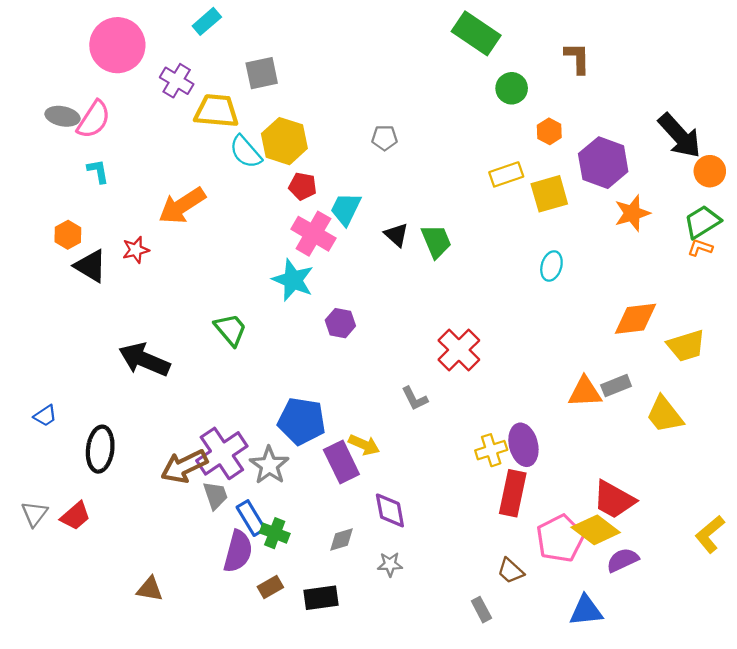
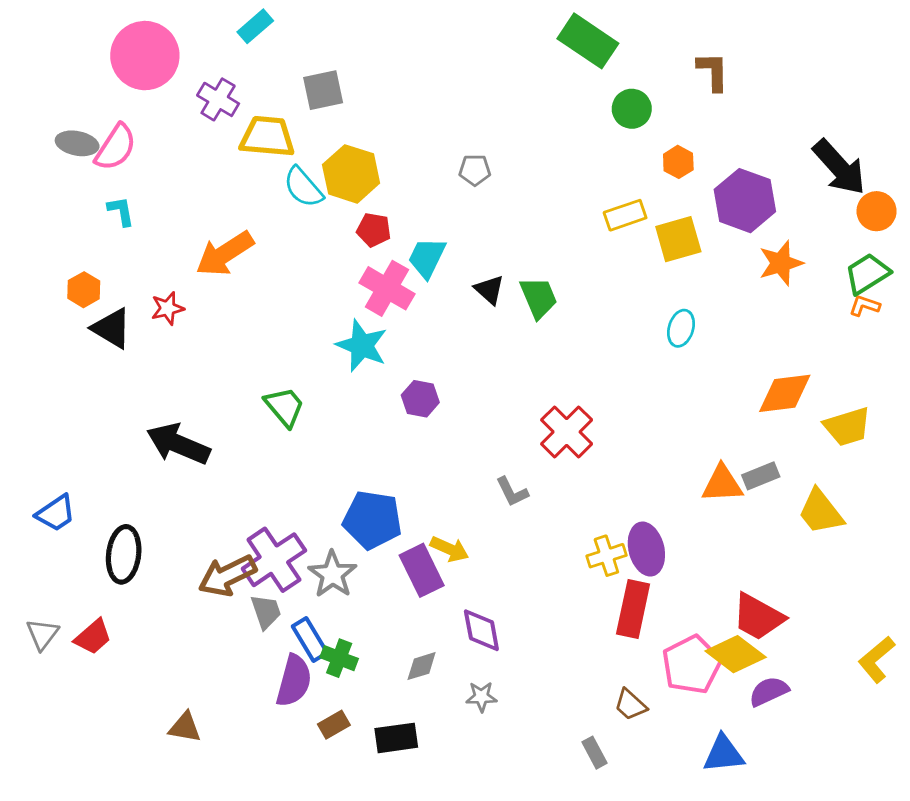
blue trapezoid: (45, 416) -> (56, 513), size x1.4

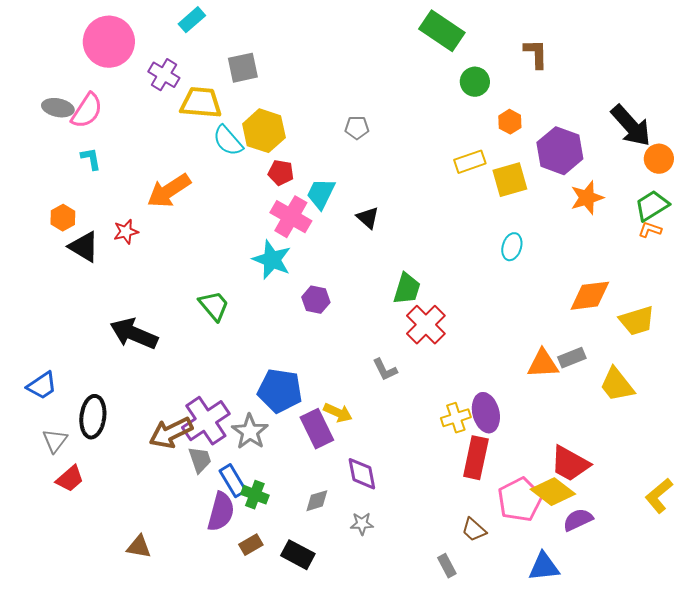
green trapezoid: (539, 298) -> (407, 289), moved, turned 40
gray triangle: (42, 634) -> (55, 441), moved
black rectangle: (396, 738) -> (298, 555), turned 36

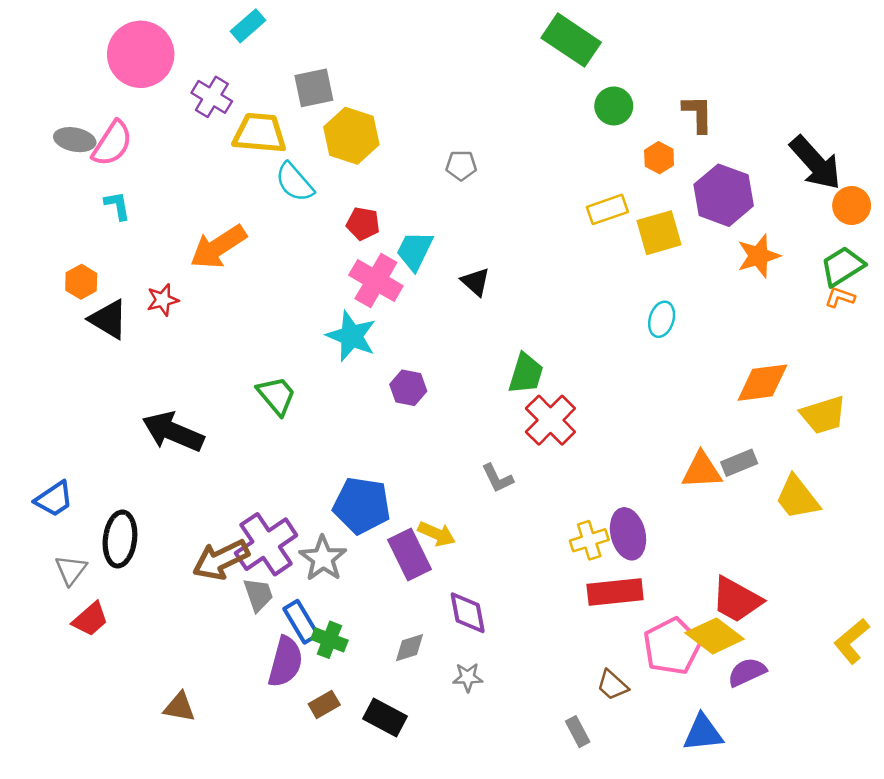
brown L-shape: (536, 54) -> (698, 114), moved
yellow hexagon: (264, 131) -> (351, 136), moved
red rectangle: (476, 458) -> (615, 592), turned 72

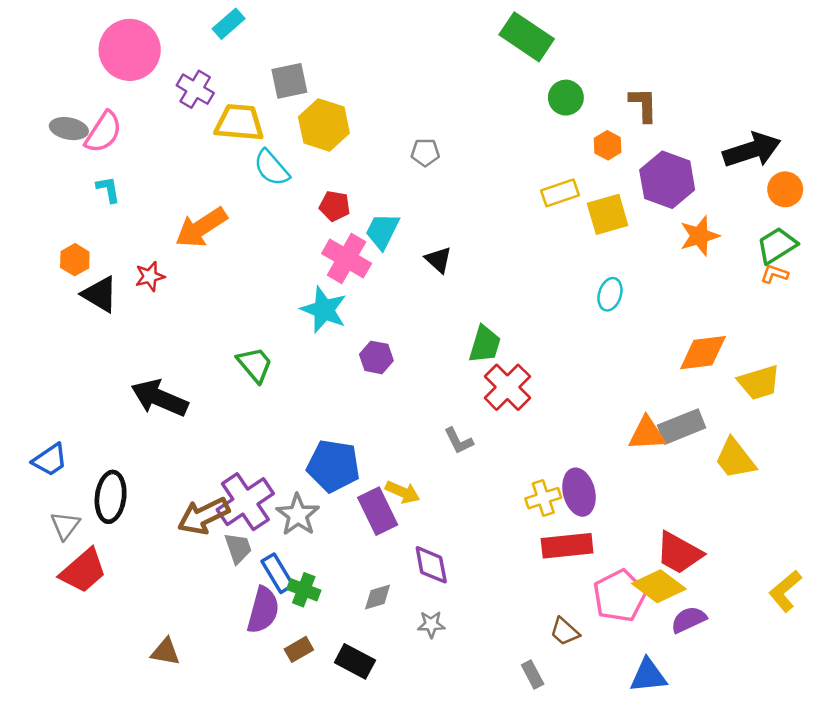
black arrow: (815, 163) -> (752, 150), turned -66
gray rectangle: (739, 463) -> (681, 427), size x1.4
red trapezoid: (90, 619) -> (83, 571), size x1.4

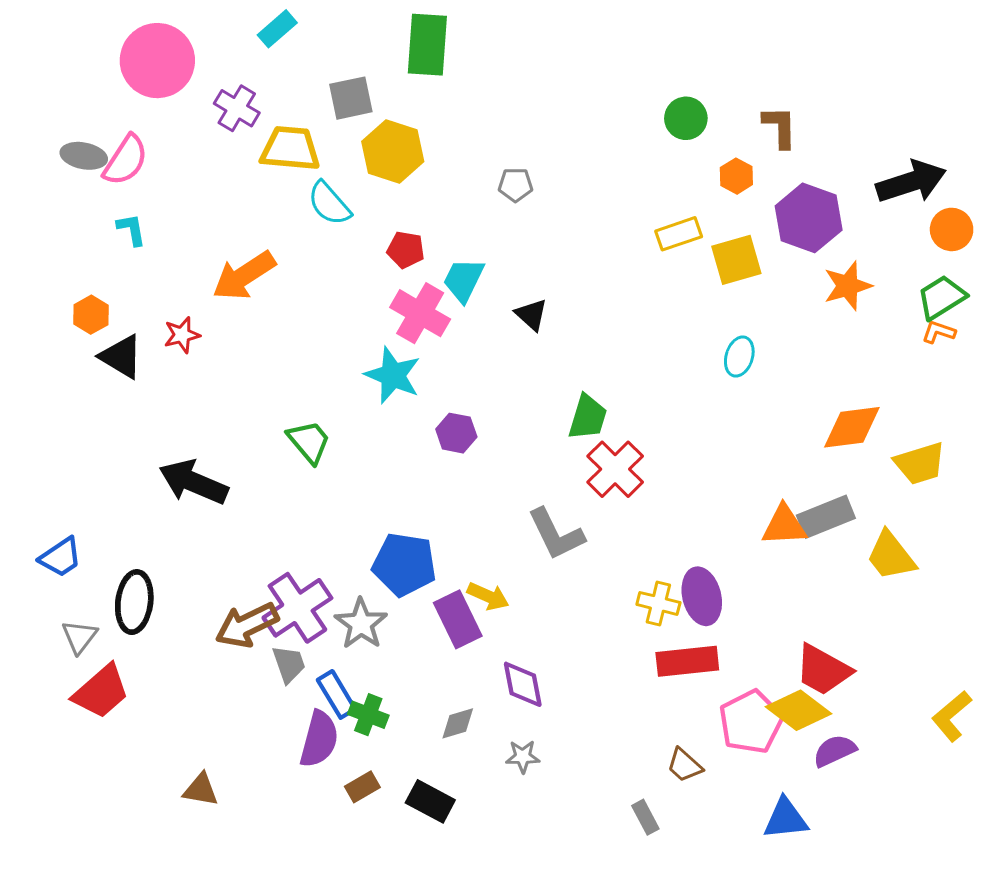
green rectangle: (527, 37) -> (427, 45), moved, turned 60
gray L-shape: (459, 441) -> (556, 534), size x1.6
yellow cross: (543, 498) -> (658, 603), turned 32

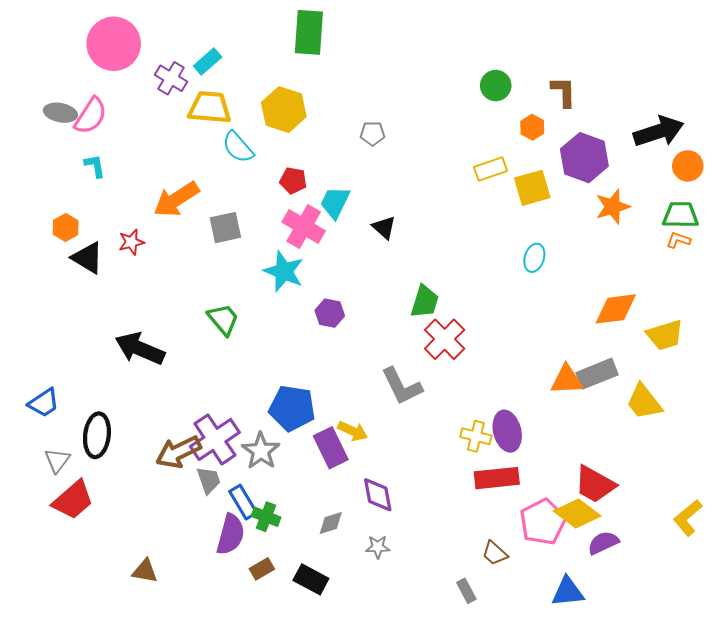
cyan rectangle: (277, 29) -> (208, 62), moved
gray square: (351, 98) -> (225, 228), moved
green trapezoid: (941, 297) -> (680, 215), turned 33

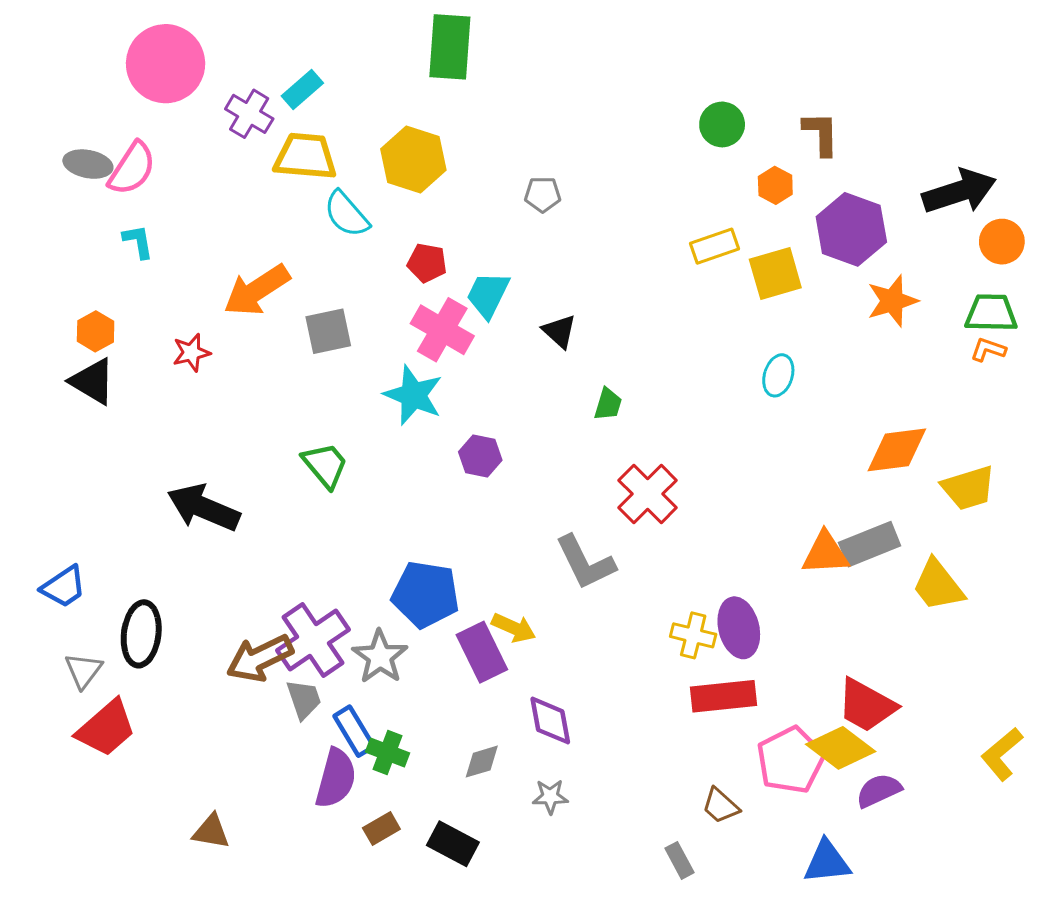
black triangle: (88, 258) -> (93, 381), moved
green trapezoid: (425, 302) -> (608, 404), moved, size x0.7

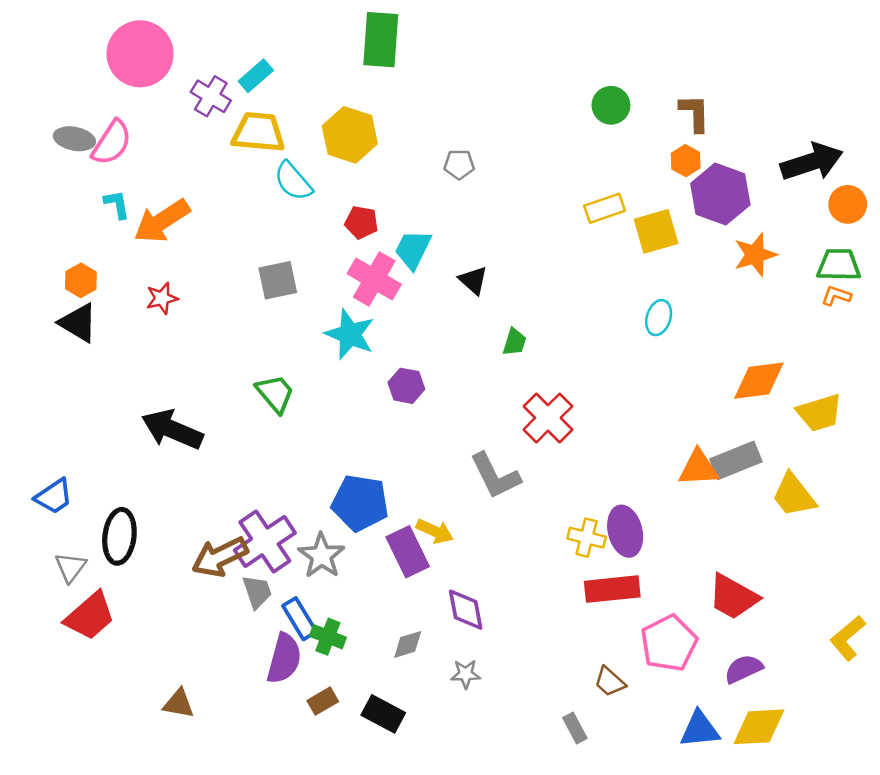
orange hexagon: (775, 185) -> (686, 161), moved
orange arrow: (257, 290) -> (162, 221), moved
yellow diamond: (841, 748) -> (759, 727), moved, turned -40

